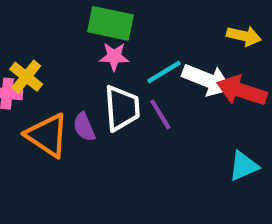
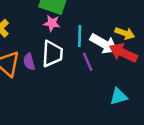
yellow arrow: (244, 36) -> (125, 33), moved
cyan line: (164, 72) -> (80, 36), turned -65
purple line: (160, 114) -> (88, 62), moved

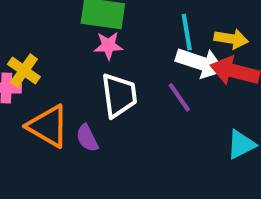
cyan line: (80, 36) -> (187, 32), moved
purple semicircle: (29, 62) -> (87, 138), moved

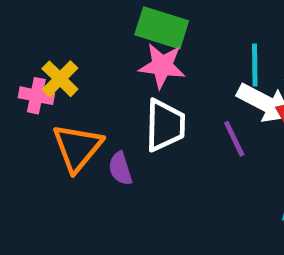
pink star: (108, 46) -> (162, 66), size x1.4
orange triangle: (48, 126) -> (77, 148), turned 30

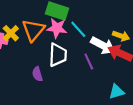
cyan line: (255, 65) -> (78, 29), moved, turned -42
orange triangle: (77, 148) -> (33, 30), moved

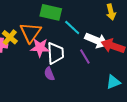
pink star: (57, 28) -> (40, 48), moved
yellow arrow: (121, 36) -> (111, 12), moved, turned 63
purple semicircle: (37, 74) -> (49, 74), moved

